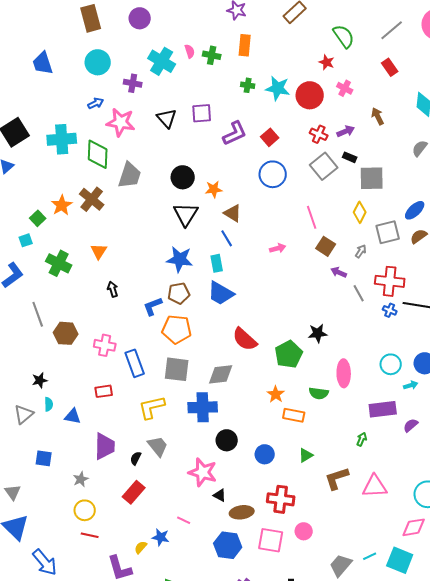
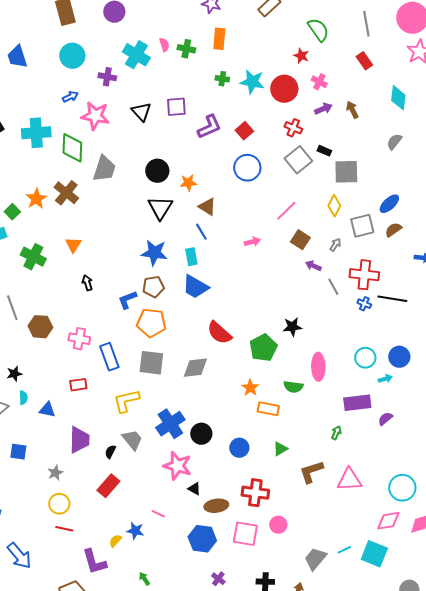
gray line: (392, 30) -> (366, 24), turned -60
purple arrow: (346, 131) -> (323, 109), moved
pink line: (312, 217) -> (286, 211), turned 65
blue cross: (203, 407) -> (170, 424), moved, turned -32

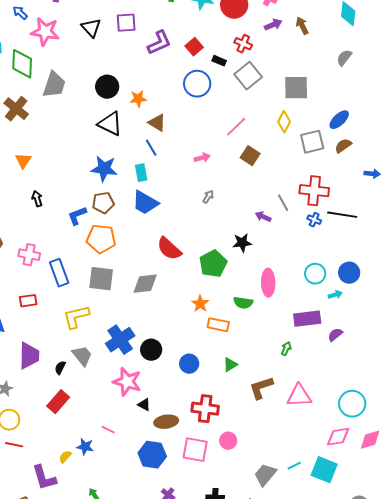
blue arrow: (70, 97) -> (20, 13), turned -112
black rectangle: (324, 151) -> (219, 61), moved
black triangle: (160, 208) -> (110, 124), turned -36
gray arrow: (335, 245) -> (208, 197), moved
purple arrow: (313, 266) -> (263, 217), moved

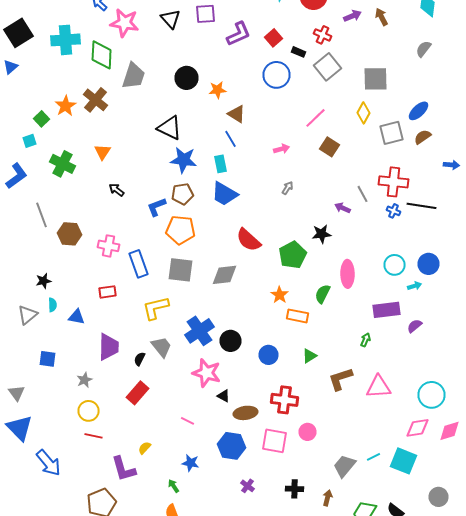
black triangle: (110, 124) -> (170, 128), moved
black arrow: (37, 199) -> (116, 190), turned -35
green semicircle: (243, 303) -> (322, 294), turned 108
blue star: (85, 447) -> (190, 463), moved

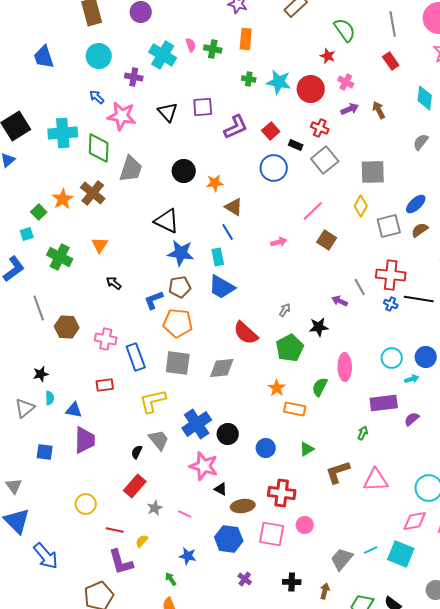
gray arrow: (288, 188) -> (285, 310), moved
purple trapezoid: (108, 347) -> (85, 440), moved
gray star: (84, 380) -> (155, 508), moved
red line: (94, 436) -> (115, 530), moved

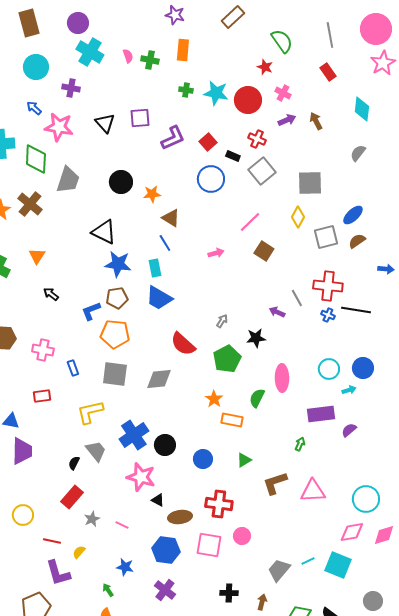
cyan cross: (163, 55) -> (90, 52), moved
blue rectangle: (136, 357) -> (73, 368), size x0.6
purple cross: (245, 579) -> (165, 590), moved, size x1.5

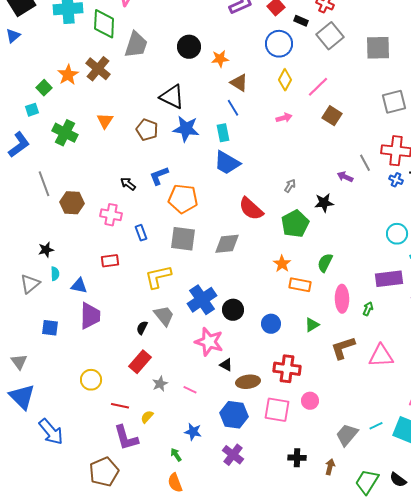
yellow diamond: (298, 217) -> (285, 80), moved
black arrow: (51, 294) -> (128, 184), moved
brown pentagon: (117, 298) -> (147, 130), moved, turned 30
pink ellipse: (282, 378) -> (342, 299), moved

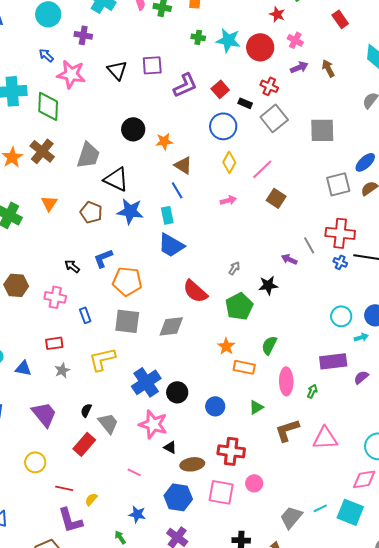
gray trapezoid: (136, 45) -> (88, 155), moved
purple trapezoid: (90, 316) -> (44, 414), moved, turned -40
gray trapezoid: (164, 316) -> (108, 423), moved
gray star: (160, 384) -> (62, 370), moved

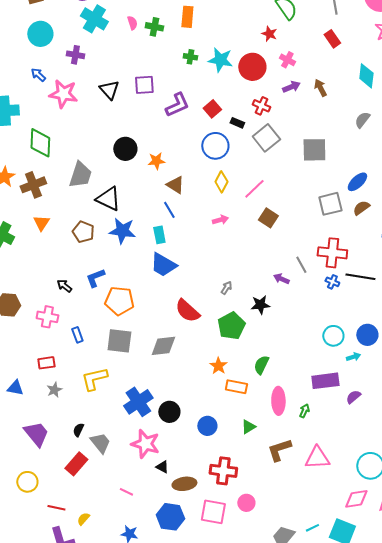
green diamond: (48, 106) -> (40, 143), moved
brown cross: (42, 151) -> (33, 185), moved, turned 30

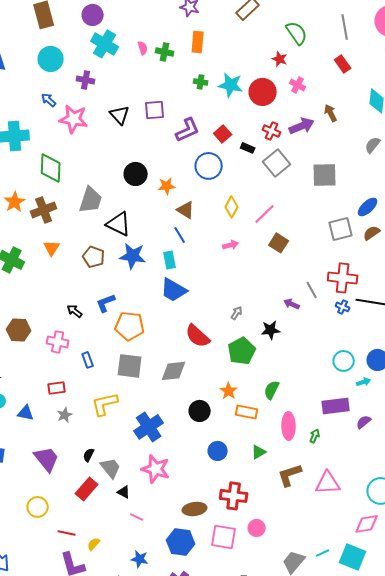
purple arrow: (291, 87) -> (302, 126), moved, size x1.4
blue circle: (215, 146) -> (209, 166), moved
black circle: (169, 412) -> (200, 411), moved
black triangle: (162, 467) -> (124, 492), moved

